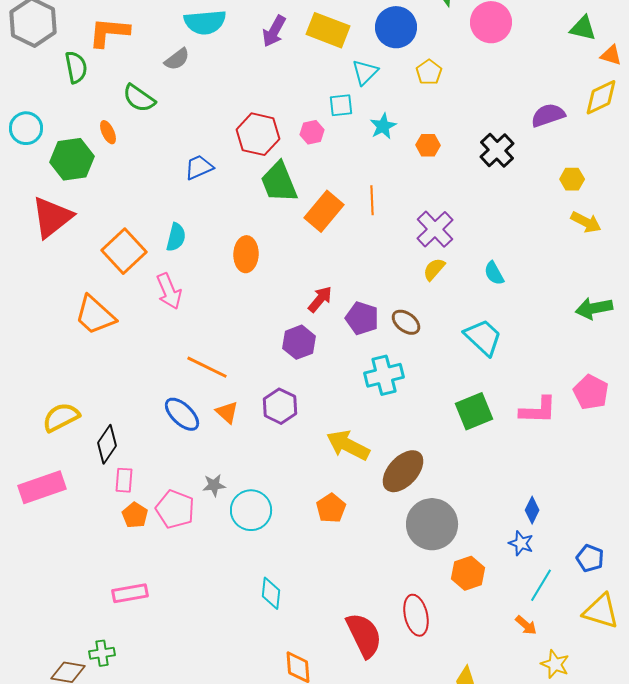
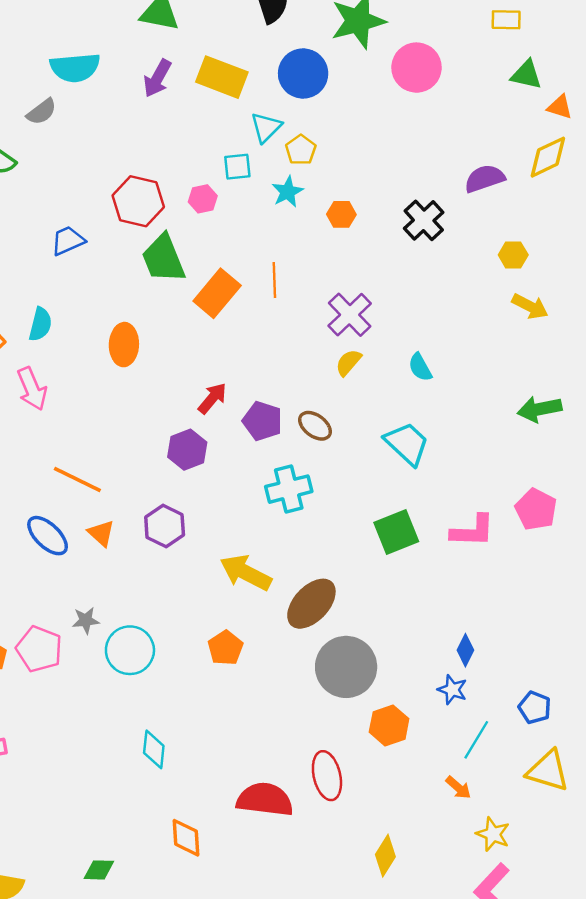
yellow pentagon: (429, 72) -> (301, 150), moved
red semicircle: (364, 635) -> (265, 800), turned -57

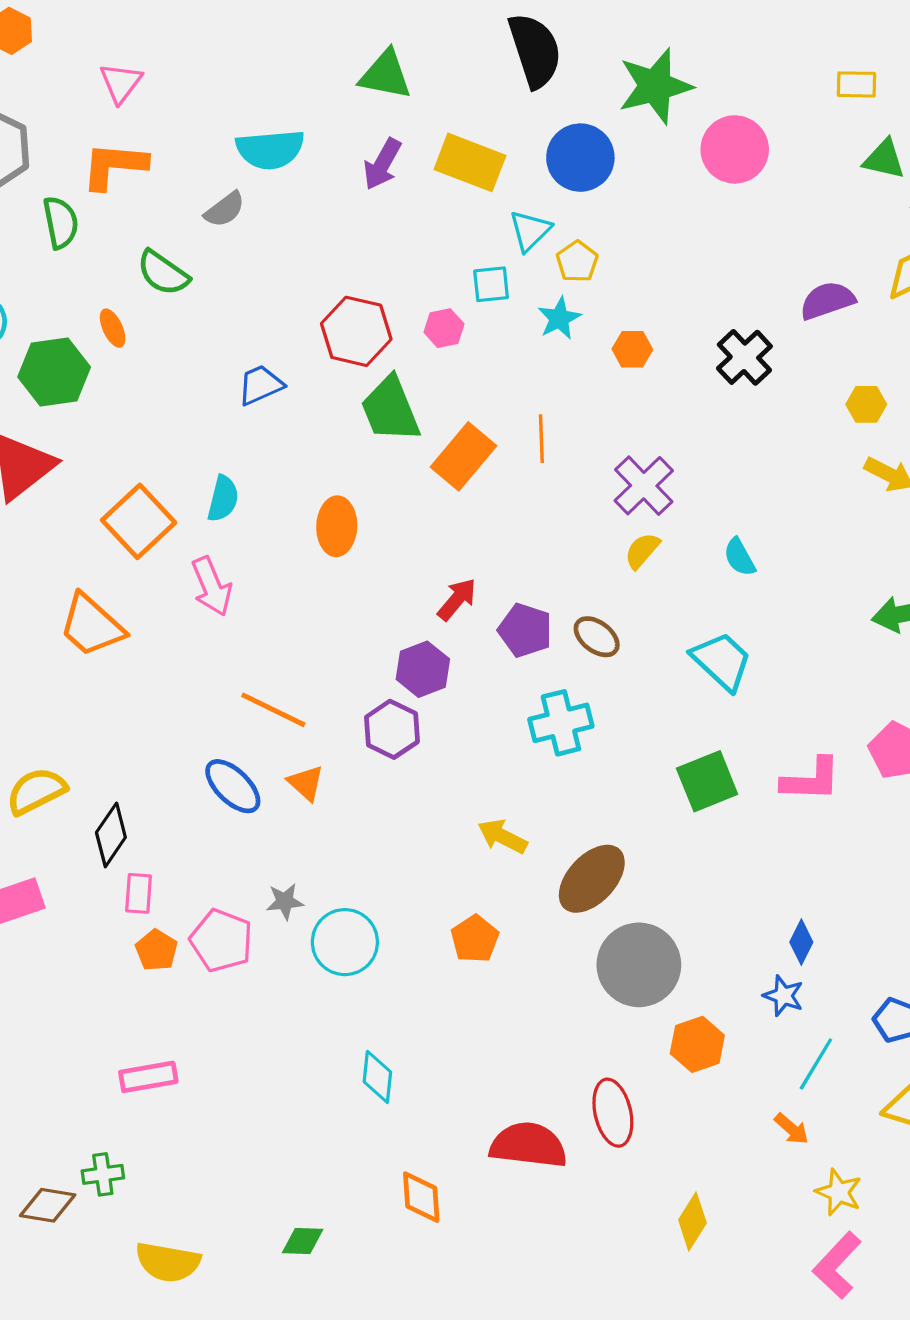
purple hexagon: (165, 526) -> (392, 729), moved
yellow arrow: (246, 573) -> (502, 837), size x0.7

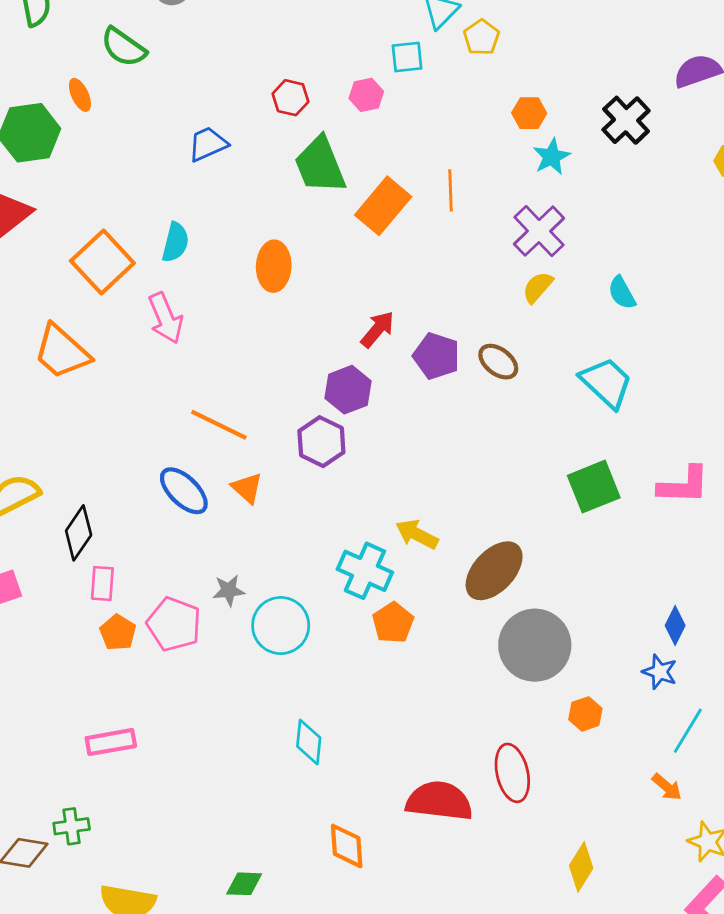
cyan star: (559, 318) -> (552, 157), moved
red hexagon: (356, 331) -> (291, 98), size x0.6
cyan cross: (561, 723) -> (365, 571), moved, turned 38
orange hexagon: (697, 1044) -> (585, 714), size x0.7

